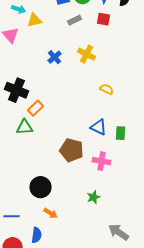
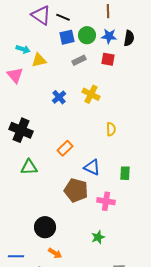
yellow semicircle: (107, 89) -> (111, 129), turned 64
orange rectangle: (36, 108) -> (65, 148), moved
blue triangle: (99, 127) -> (92, 167), moved

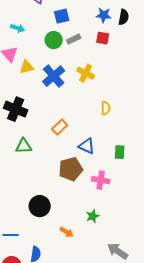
green circle: (87, 35) -> (54, 40), moved
yellow triangle: (39, 60) -> (27, 67), moved
blue cross: (59, 97) -> (54, 76), size x1.6
brown pentagon: (76, 190) -> (71, 169), turned -30
orange arrow: (55, 253) -> (67, 232), moved

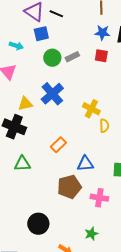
blue square: (62, 16) -> (41, 34), moved
yellow triangle: (27, 67) -> (25, 104), moved
yellow cross: (86, 73) -> (91, 109), moved
blue triangle: (87, 146) -> (85, 164), turned -30

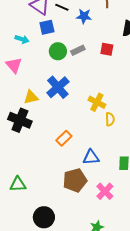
blue star: (102, 33) -> (84, 16), moved
green triangle: (22, 164) -> (18, 184), moved
pink cross: (99, 198) -> (105, 191), turned 36

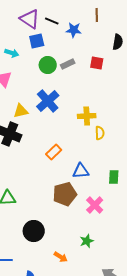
yellow cross: (97, 102) -> (87, 116), turned -30

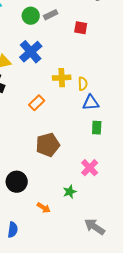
red square: (97, 63) -> (81, 28), moved
yellow cross: (87, 116) -> (62, 78), moved
blue triangle: (81, 171) -> (91, 103), moved
pink cross: (95, 205) -> (90, 168), moved

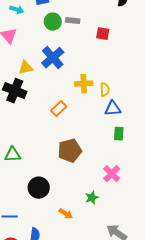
gray rectangle: (51, 15) -> (73, 21), turned 32

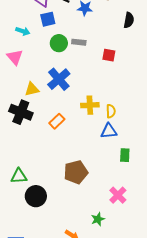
orange rectangle: (59, 109) -> (57, 121), moved
blue triangle: (113, 109) -> (109, 131), moved
black circle: (39, 188) -> (36, 196), moved

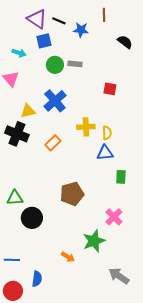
black semicircle: (129, 20) -> (125, 42), turned -63
red square: (109, 55) -> (110, 89), moved
green star: (98, 219) -> (94, 241), size x1.6

